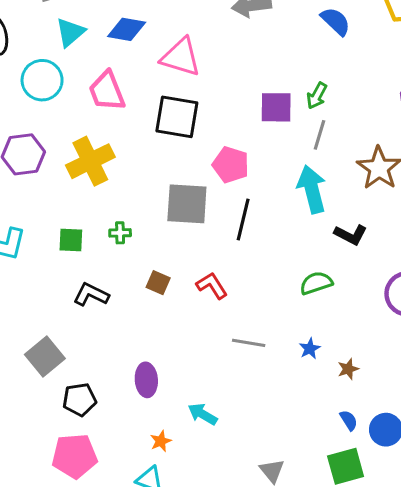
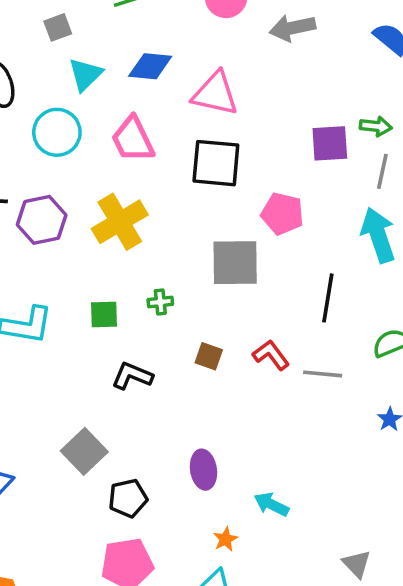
green arrow: (317, 96) -> (376, 126), turned -108
black line: (243, 220) -> (328, 298), moved
gray line: (249, 343) -> (323, 374), moved

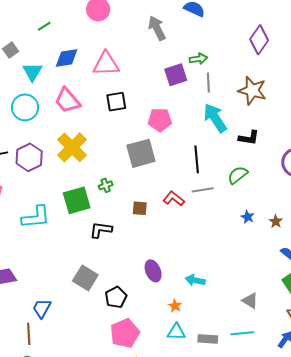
gray arrow: (292, 28) -> (157, 28), moved, turned 90
black square: (216, 163) -> (116, 102), size x0.7
green square: (104, 315) -> (77, 200), size x1.6
gray line: (323, 374) -> (203, 190), moved

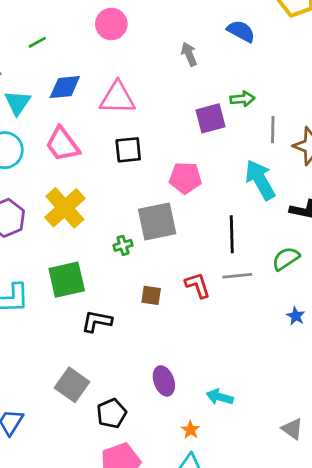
gray arrow: (157, 28) -> (189, 54), size x0.7
gray line: (208, 82) -> (273, 130), moved
green cross: (106, 185) -> (123, 245), moved
red L-shape: (174, 199) -> (198, 285), turned 30

